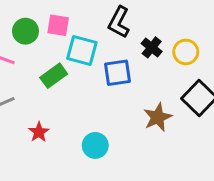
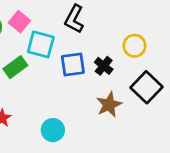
pink square: (58, 25) -> (19, 22), turned 30
black cross: (152, 47) -> (104, 66), moved

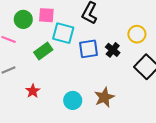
pink square: (19, 22) -> (46, 15), turned -35
brown star: (109, 105) -> (104, 97), moved

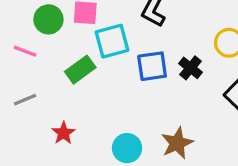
cyan square: (63, 33) -> (112, 41), turned -30

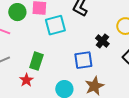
blue square: (152, 66) -> (83, 60), moved
green rectangle: (80, 70) -> (36, 61), moved, turned -36

